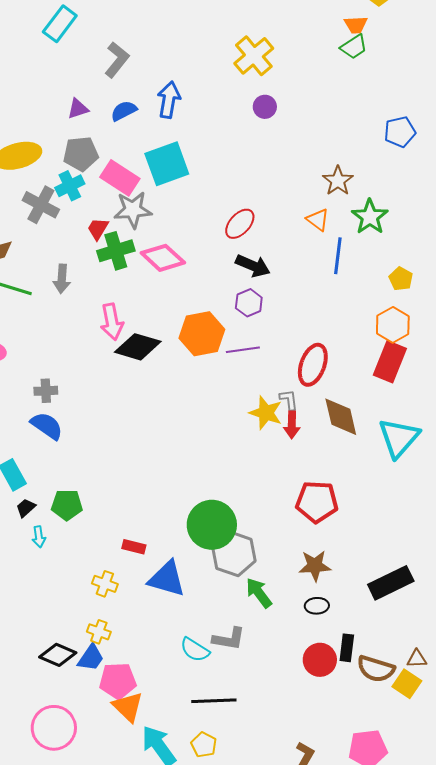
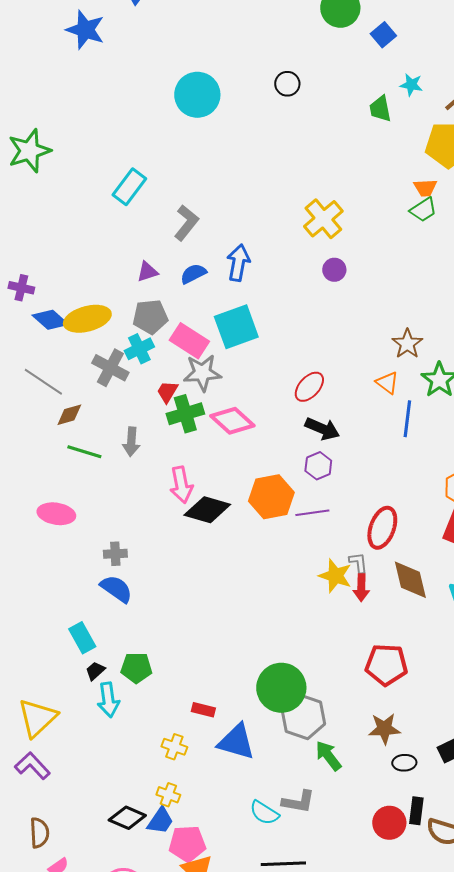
cyan arrow: (39, 537) -> (108, 700), size x1.6
black ellipse: (317, 606) -> (404, 763), moved

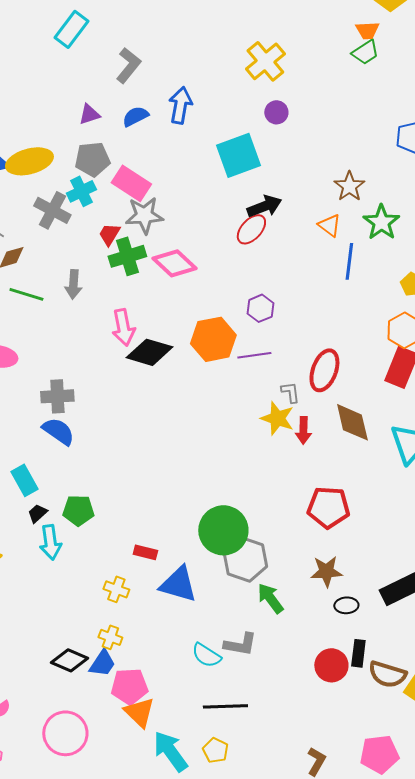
cyan square: (236, 327) -> (238, 155), moved
black arrow: (322, 429) -> (264, 206), moved, turned -44
gray cross: (115, 554) -> (57, 396), size x1.4
gray L-shape: (358, 563) -> (290, 392), moved

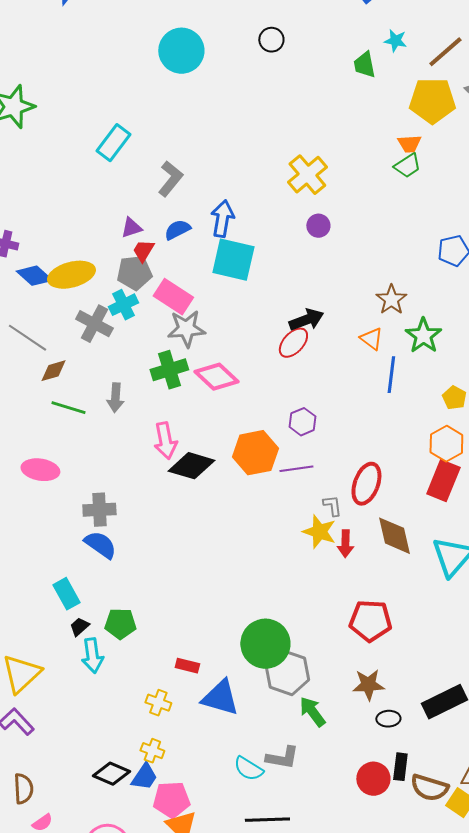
cyan square: (238, 155) -> (233, 260), moved, turned 33
red trapezoid: (109, 234) -> (143, 251), moved

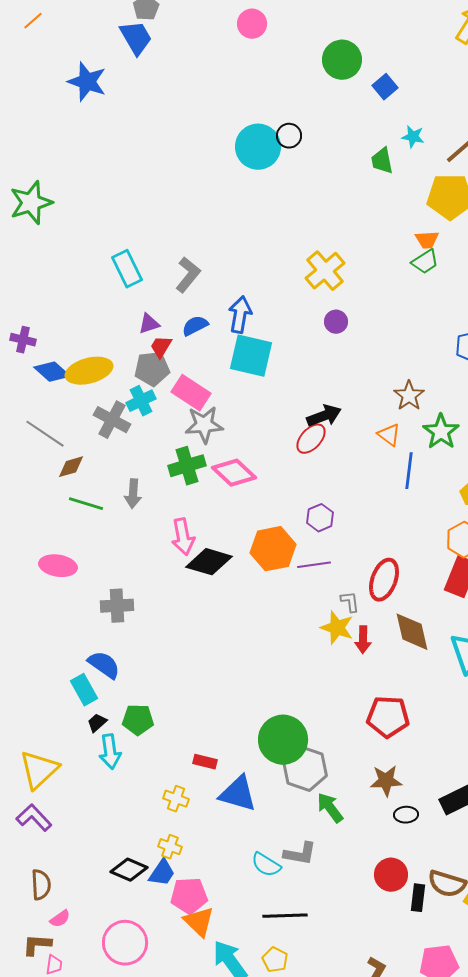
cyan circle: (181, 51) -> (258, 147), moved
cyan rectangle: (113, 143) -> (127, 269), moved, turned -63
blue semicircle: (100, 545) -> (104, 665), moved
black rectangle: (400, 767) -> (418, 898), moved

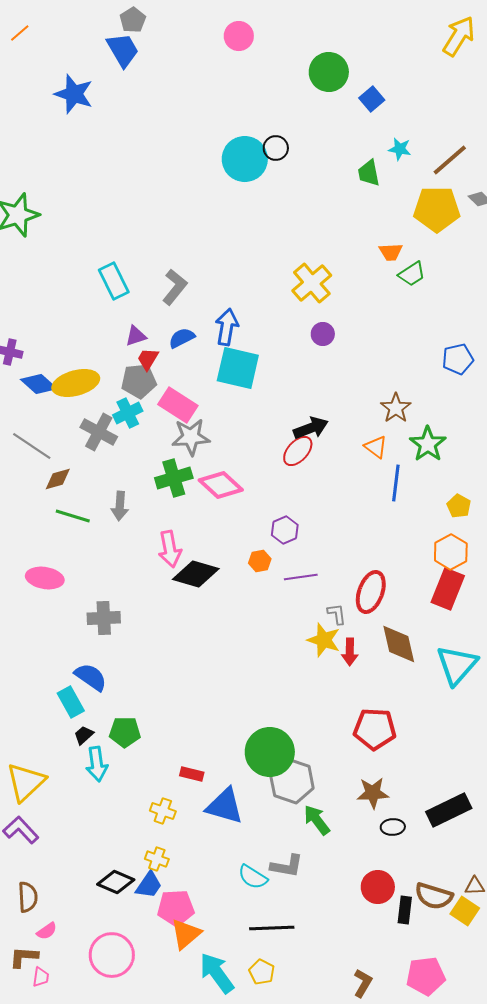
orange trapezoid: (427, 240) -> (391, 252), moved
purple hexagon: (320, 518) -> (285, 530), moved
orange hexagon: (273, 549) -> (260, 561), size x0.5
orange triangle: (199, 922) -> (186, 934), turned 36

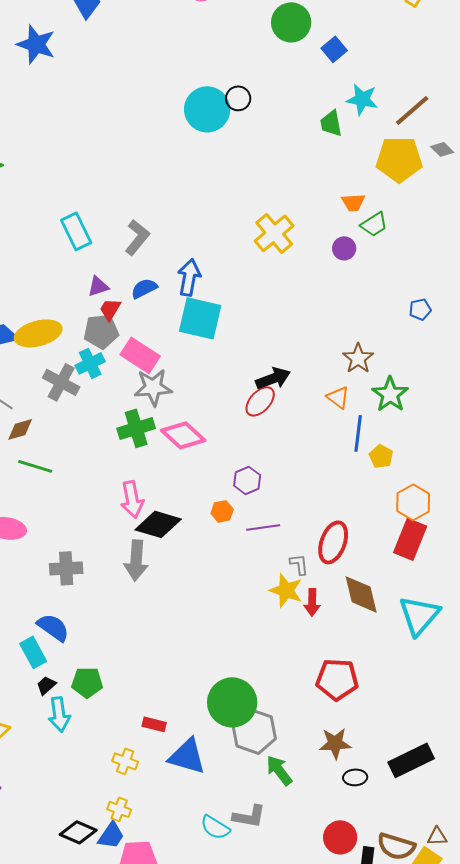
cyan star: (400, 149) -> (362, 99), size x1.4
purple circle: (323, 334) -> (344, 248), moved
blue pentagon: (458, 359) -> (420, 309), size x0.7
gray arrow: (120, 506) -> (136, 560), moved, size x1.4
yellow pentagon: (459, 506) -> (381, 456), moved

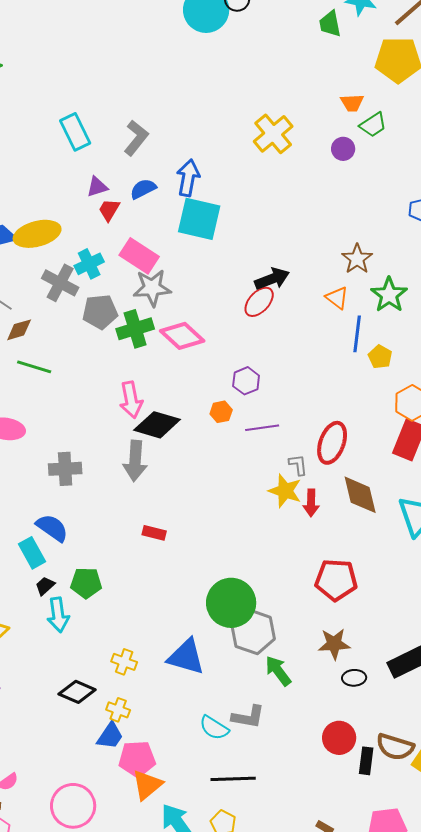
gray pentagon: (101, 331) -> (100, 312), moved
red rectangle: (154, 724) -> (154, 533), moved
black diamond: (78, 832) -> (77, 692), moved

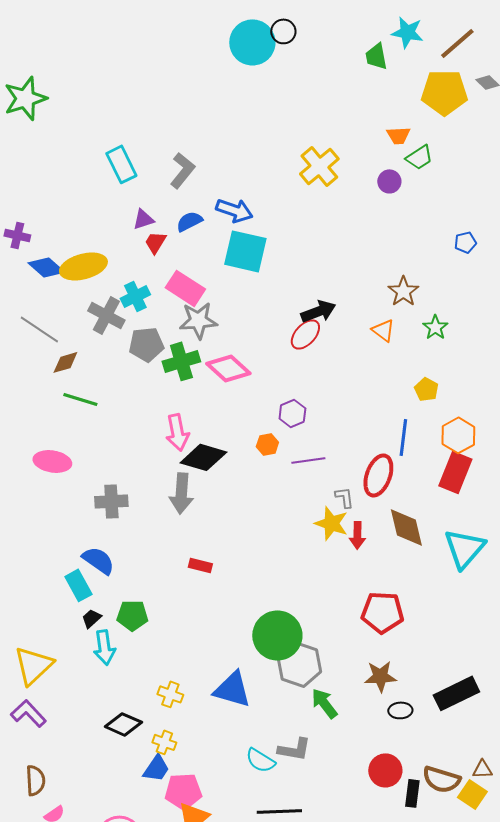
blue arrow: (188, 178) -> (234, 210), turned 99
green star: (389, 295) -> (435, 327), size x0.7
blue line: (357, 334) -> (403, 437), moved

